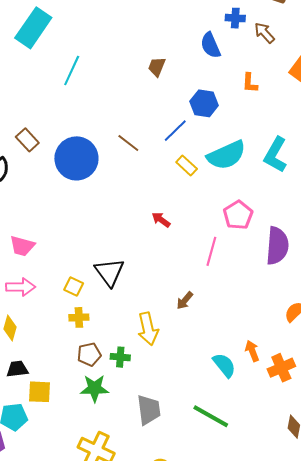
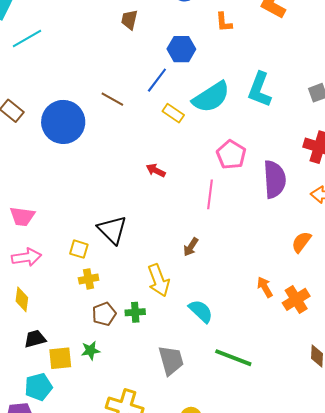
cyan line: (72, 71) -> (27, 39), moved, turned 44
cyan semicircle: (224, 365) -> (201, 311), moved
green star: (94, 388) -> (91, 350), moved, size x0.7

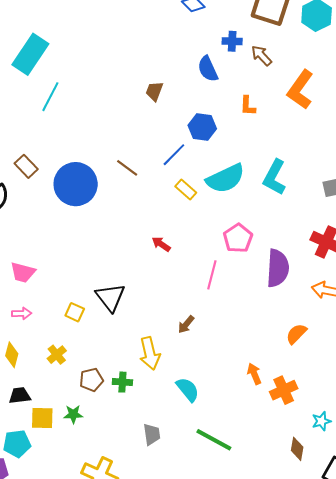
cyan line: (27, 39) -> (50, 97), turned -40
pink arrow: (26, 257) -> (22, 313), size x0.7
yellow cross: (89, 279) -> (57, 355), moved, turned -36
gray trapezoid: (171, 360) -> (152, 434), size x0.7

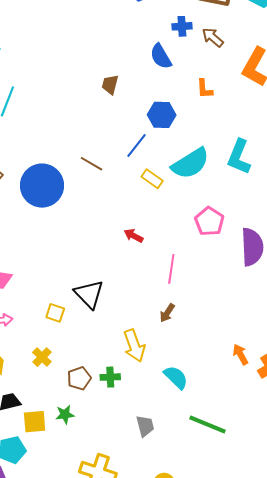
pink line: (212, 275) -> (171, 269), moved

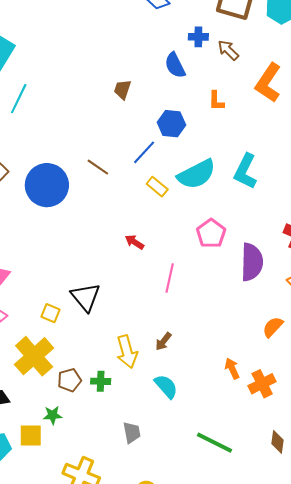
brown arrow: (167, 313) -> (163, 341), moved
yellow cross: (42, 357) -> (34, 356), size x2.0
yellow square: (35, 422) -> (31, 436), moved
green line: (208, 424) -> (214, 443), moved

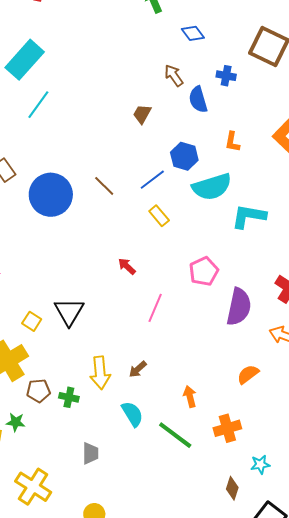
brown arrow: (228, 50) -> (174, 75), moved
cyan L-shape: (245, 171) -> (249, 216), turned 63
cyan semicircle: (197, 174) -> (212, 187), moved
orange arrow: (232, 368) -> (190, 397), moved
green line: (214, 443) -> (175, 435), moved

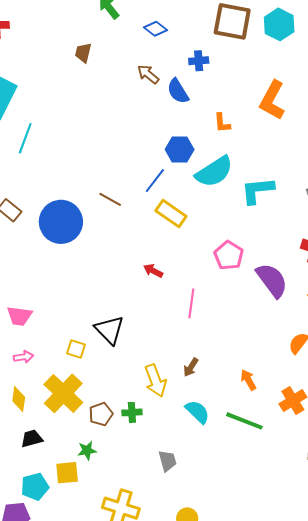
brown trapezoid: (142, 114) -> (83, 53), moved
yellow rectangle: (159, 216) -> (171, 214), size x1.4
purple semicircle: (239, 307) -> (272, 280), turned -33

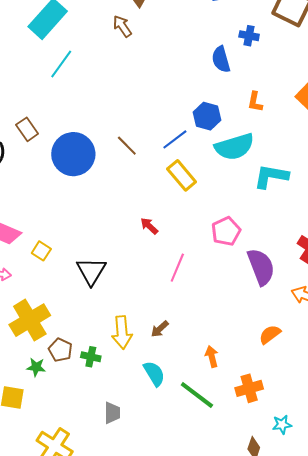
brown arrow: (148, 74) -> (122, 26), moved
yellow square: (76, 349) -> (41, 251), moved
brown pentagon: (101, 414) -> (60, 350), turned 30
green star: (87, 451) -> (36, 367), moved

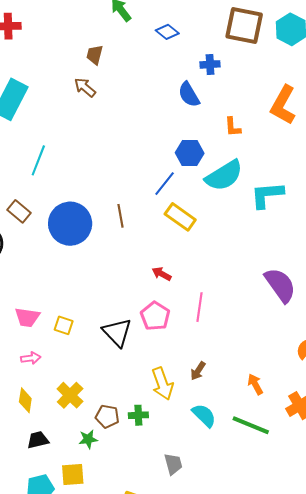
cyan line: (61, 64) -> (38, 160), moved
brown line: (127, 146) -> (120, 216), moved, turned 50
pink pentagon: (226, 231) -> (155, 316), moved
yellow cross: (30, 320) -> (70, 395), size x0.7

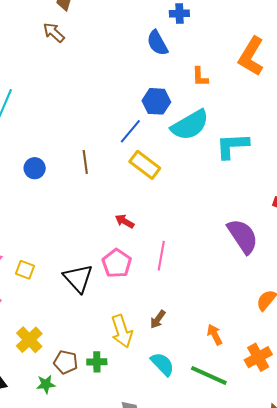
blue circle: (70, 224) -> (35, 168), size x0.5

